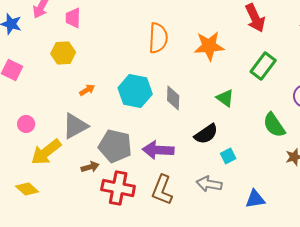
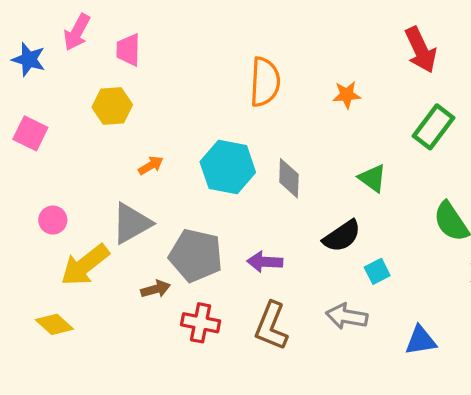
orange star: (209, 46) -> (347, 95), size x0.6
purple arrow: (158, 150) -> (265, 262), size x0.7
red cross: (118, 188) -> (201, 323), size x0.7

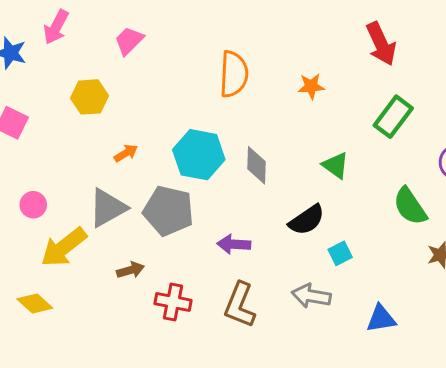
pink trapezoid: (128, 50) -> (129, 41), moved, turned 44
gray pentagon: (196, 255) -> (168, 211), moved

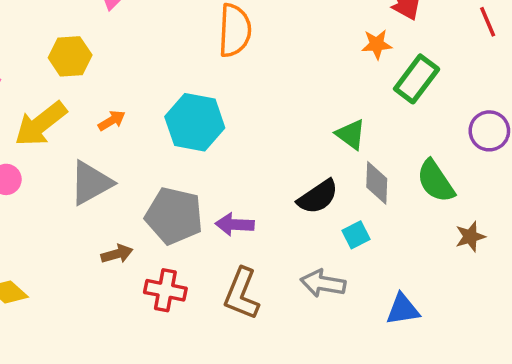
orange star: (311, 86) -> (377, 44), moved
gray diamond: (257, 165) -> (377, 183), moved
gray pentagon: (168, 211) -> (174, 216), moved
yellow arrow: (64, 247) -> (41, 124), moved

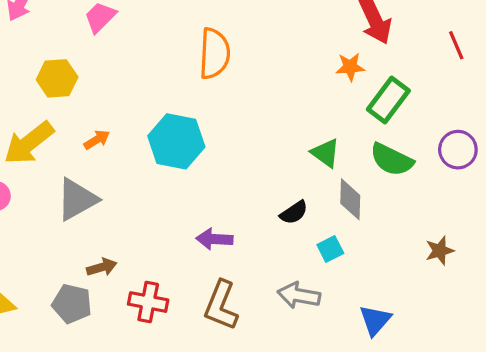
green semicircle: (436, 181) -> (392, 160), moved, turned -30
black semicircle: (318, 197) -> (294, 213), size x0.7
gray pentagon: (174, 216) -> (72, 304), moved, size x0.7
blue triangle: (403, 309) -> (375, 320), turned -40

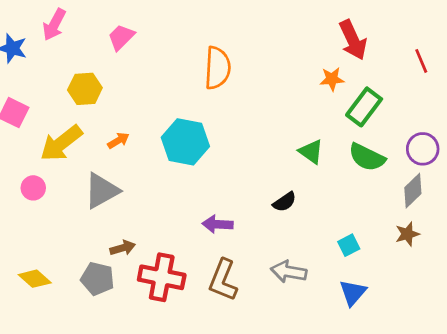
gray diamond: (350, 199) -> (413, 191), moved, turned 44
cyan square: (330, 249) -> (349, 245), moved
red cross: (148, 302) -> (162, 277), size x1.4

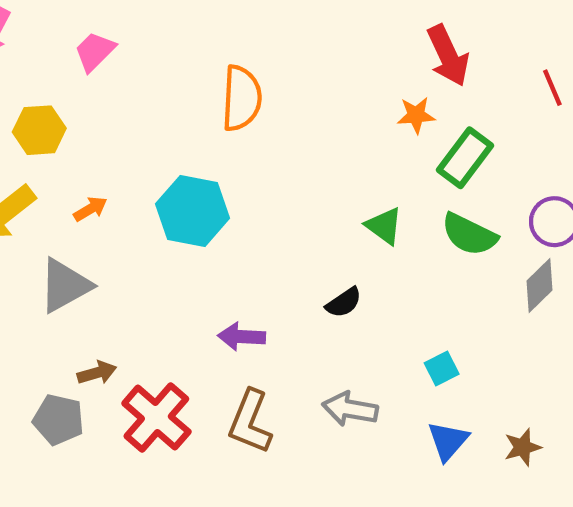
brown star: (407, 234) -> (523, 447), moved
red cross: (162, 277) -> (156, 417), turned 30

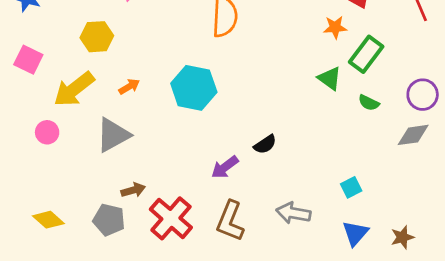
green triangle: (384, 226) -> (330, 78), moved
green semicircle: (469, 234) -> (369, 103), size x0.6
gray diamond: (540, 286) -> (413, 135), turned 36
black semicircle: (344, 303) -> (265, 144), moved
purple arrow: (242, 337) -> (225, 167), turned -40

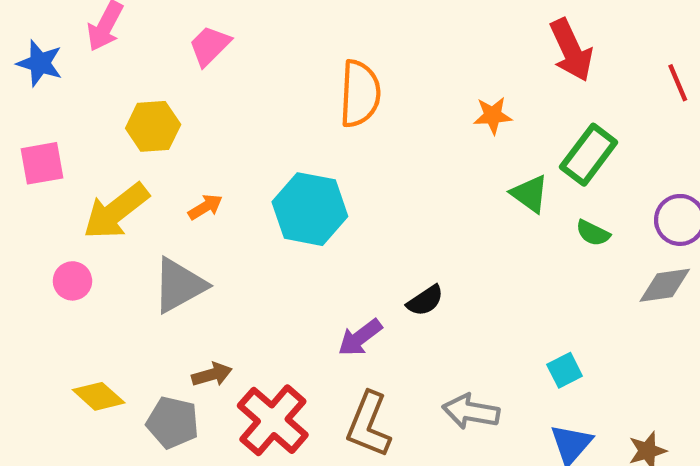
orange star: (335, 27) -> (493, 115), moved
pink square: (28, 60) -> (42, 163), turned -36
yellow diamond: (48, 220) -> (99, 396), moved

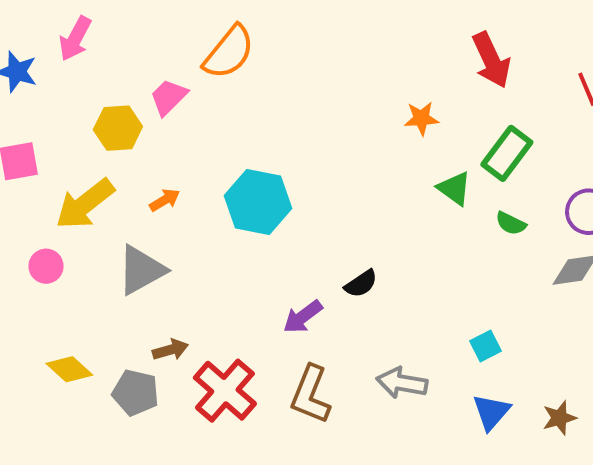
pink trapezoid: (210, 46) -> (169, 97), moved
orange semicircle: (360, 94) -> (229, 52), moved, turned 36

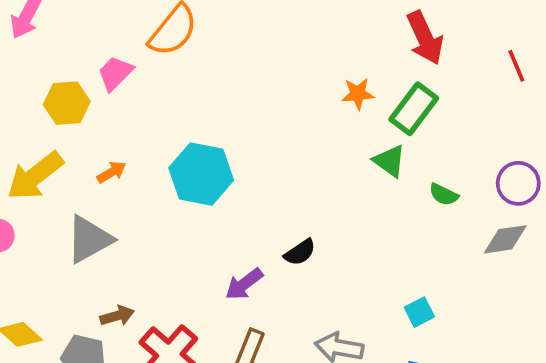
green rectangle: (507, 153) -> (414, 109), moved

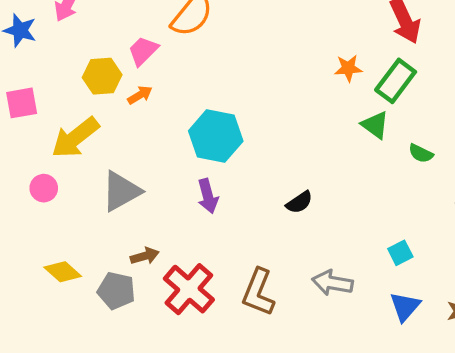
orange arrow: (112, 172) -> (140, 95), moved
purple arrow: (244, 284) -> (208, 196), moved, turned -68

